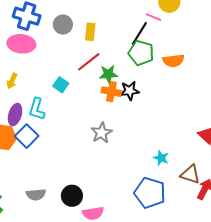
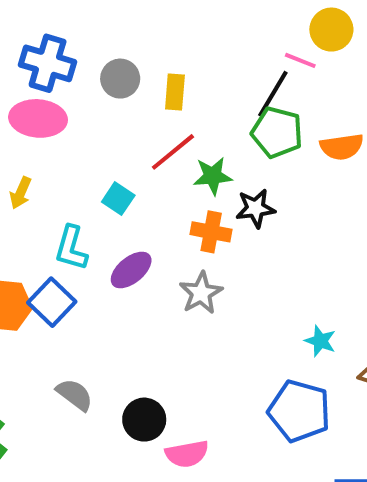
orange cross: (111, 92) -> (211, 232), moved
purple ellipse: (15, 115) -> (131, 270), moved, turned 35
gray semicircle: (36, 195) -> (75, 395), moved, turned -138

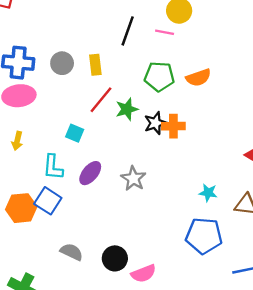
black line: (273, 94) -> (128, 31), moved
orange cross: (211, 232) -> (173, 126), moved

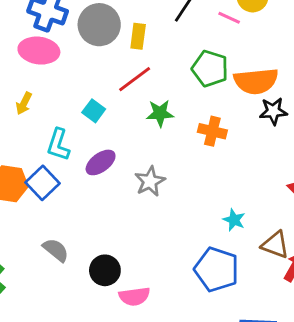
gray circle: (62, 63) -> (99, 25), size x1.5
orange semicircle: (198, 78) -> (256, 81), size x1.4
green star: (127, 109) -> (160, 113), moved
black star: (155, 123) -> (273, 111), moved

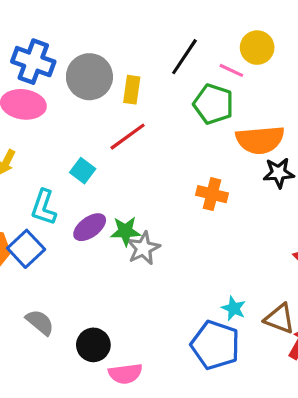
green pentagon: (210, 69) -> (213, 104), moved
green star: (160, 113) -> (125, 231), moved
cyan star: (234, 220) -> (234, 308), moved

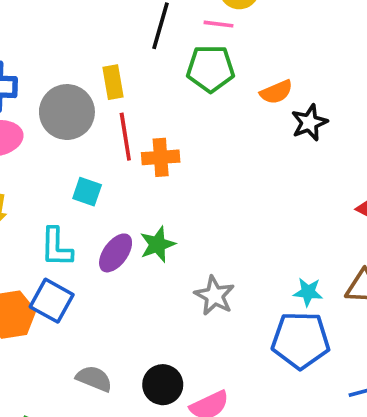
gray circle: (89, 77) -> (67, 112), moved
red line: (128, 137) -> (125, 137), turned -45
orange semicircle: (260, 140) -> (276, 92), size x0.6
orange cross: (212, 194) -> (161, 157), moved
gray star: (143, 248) -> (214, 296), moved

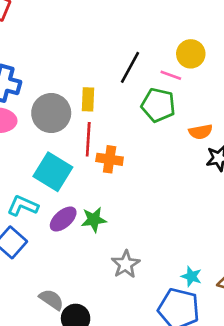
cyan square: (87, 192) -> (53, 172), size x1.8
cyan L-shape: (56, 247) -> (23, 206), turned 100
gray semicircle: (94, 379) -> (51, 300), moved

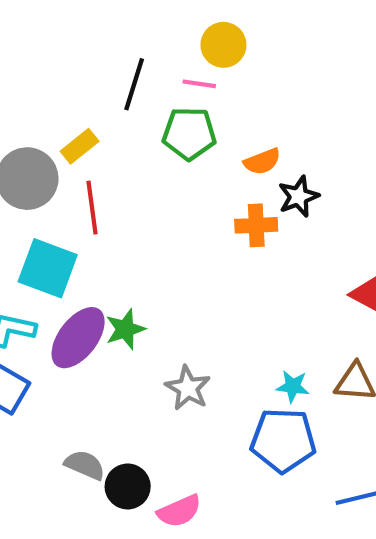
yellow rectangle: (88, 99) -> (80, 146), turned 60
orange cross: (110, 159) -> (256, 225), moved
purple ellipse: (63, 219) -> (78, 338), size x1.4

